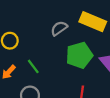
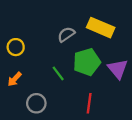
green line: (33, 66) -> (58, 73), moved

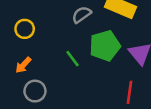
gray circle: (36, 103) -> (35, 91), moved
red line: (89, 103) -> (130, 92), moved

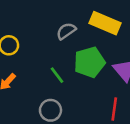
gray circle: (35, 91) -> (50, 110), moved

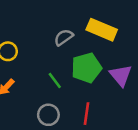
red line: (114, 109) -> (86, 114), moved

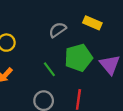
yellow rectangle: (102, 30) -> (92, 23), size x0.7

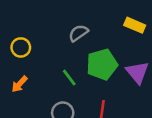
yellow rectangle: (92, 23) -> (135, 25), moved

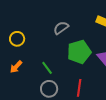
green line: (69, 78) -> (47, 68), moved

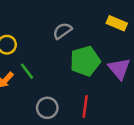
green line: (47, 68) -> (27, 71), moved

